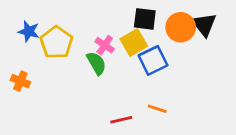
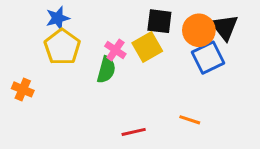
blue star: (29, 31) -> (58, 18), moved, turned -30
blue square: (153, 60) -> (208, 58), moved
green semicircle: (96, 63) -> (106, 70), turned 45
orange line: (157, 109) -> (190, 120), moved

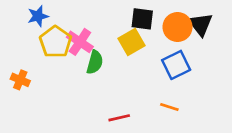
blue star: (58, 18) -> (38, 16), moved
pink cross: (115, 50) -> (80, 42), moved, size x1.4
blue square: (208, 58) -> (176, 65), moved

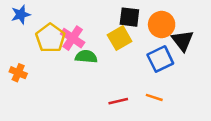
blue star: (38, 16) -> (21, 15), moved
black triangle: (201, 24) -> (183, 41), moved
green semicircle: (95, 62) -> (86, 57), turned -100
red line: (119, 118) -> (118, 101), moved

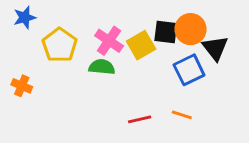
black square: (129, 17) -> (166, 32), moved
pink cross: (73, 38) -> (109, 41), moved

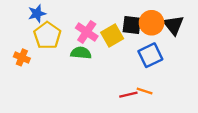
blue star: (25, 17) -> (37, 13), moved
black triangle: (215, 48) -> (174, 25), moved
orange cross: (22, 86) -> (22, 57), moved
red line: (140, 119) -> (128, 95), moved

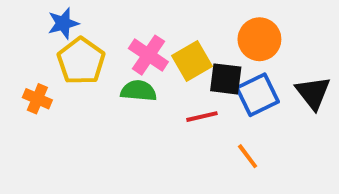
black square: (132, 25) -> (226, 79), moved
black triangle: (174, 25) -> (313, 93), moved
orange line: (145, 91) -> (248, 156), turned 35
red line: (128, 95) -> (202, 117), moved

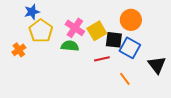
black triangle: (313, 93) -> (157, 65), moved
blue square: (257, 95) -> (130, 48), turned -35
orange cross: (37, 99) -> (19, 50), turned 32

